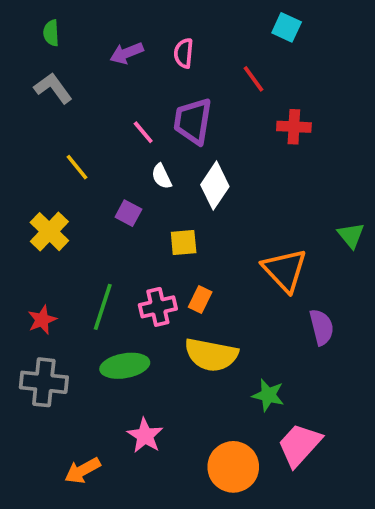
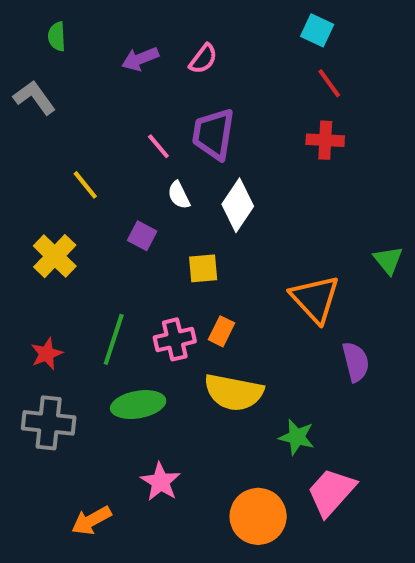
pink semicircle: (184, 53) -> (203, 59), turned -148
red line: (253, 79) -> (329, 83), moved
gray L-shape: (53, 88) -> (34, 97), moved

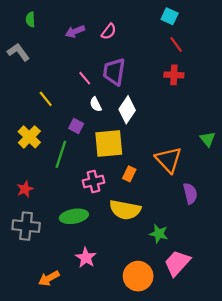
yellow square: (203, 268) -> (109, 143), size x1.8
orange rectangle: (221, 331) -> (129, 174), moved
green line: (114, 339) -> (61, 154), moved

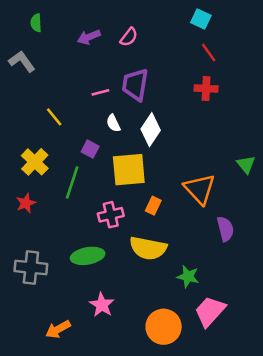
pink line: (85, 78) -> (100, 92), turned -64
red star: (25, 189) -> (26, 203), moved

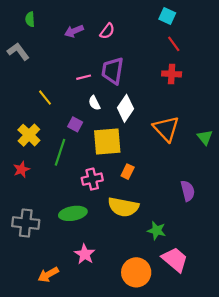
orange triangle: (200, 189) -> (166, 129), moved
pink trapezoid: (210, 311) -> (175, 260), turned 88

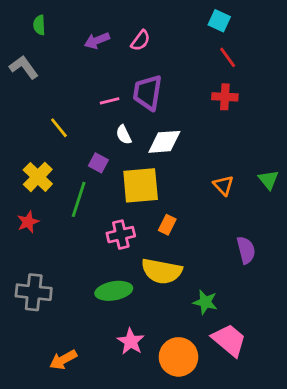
white diamond: (125, 108) -> (164, 142), turned 52
orange triangle: (166, 129) -> (223, 185), moved, size x0.6
green ellipse: (73, 213) -> (114, 291), moved
pink star: (85, 254) -> (131, 341), moved

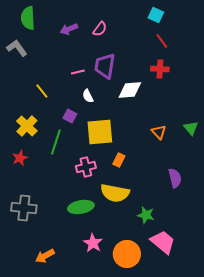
green semicircle: (39, 25) -> (28, 18), size x1.6
white diamond: (164, 142) -> (130, 90), moved

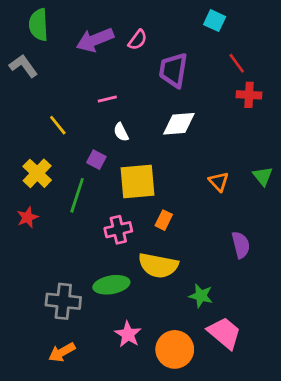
purple arrow: (69, 29) -> (95, 40), size x1.5
red line: (162, 41) -> (237, 63), moved
purple trapezoid: (105, 66) -> (173, 70), moved
red cross: (160, 69) -> (249, 95), moved
gray cross: (24, 208) -> (63, 301), moved

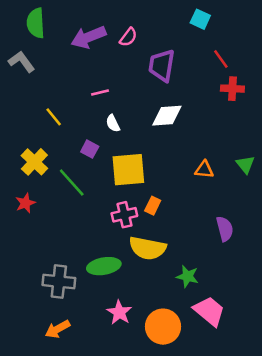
orange triangle: (219, 182) -> (204, 170), turned -42
green line: (77, 195) -> (72, 183), turned -60
pink cross: (118, 230) -> (124, 215), moved

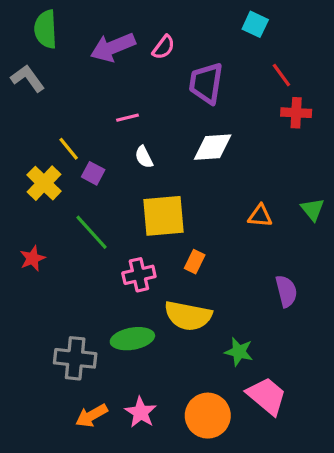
purple square: (90, 149) -> (93, 173), moved
yellow cross: (34, 162) -> (44, 183), moved
pink cross: (124, 215) -> (139, 275), moved
pink star: (119, 312) -> (141, 412), moved
orange arrow: (58, 329) -> (91, 416), moved

